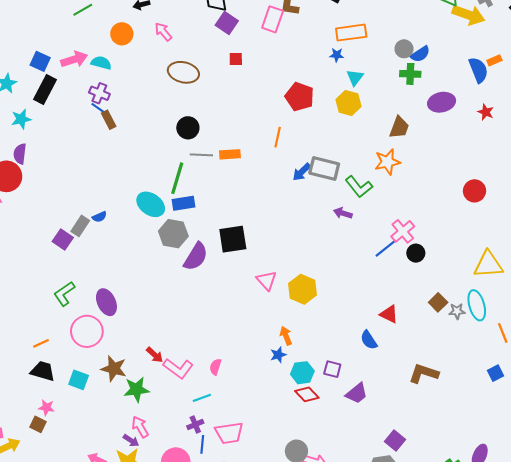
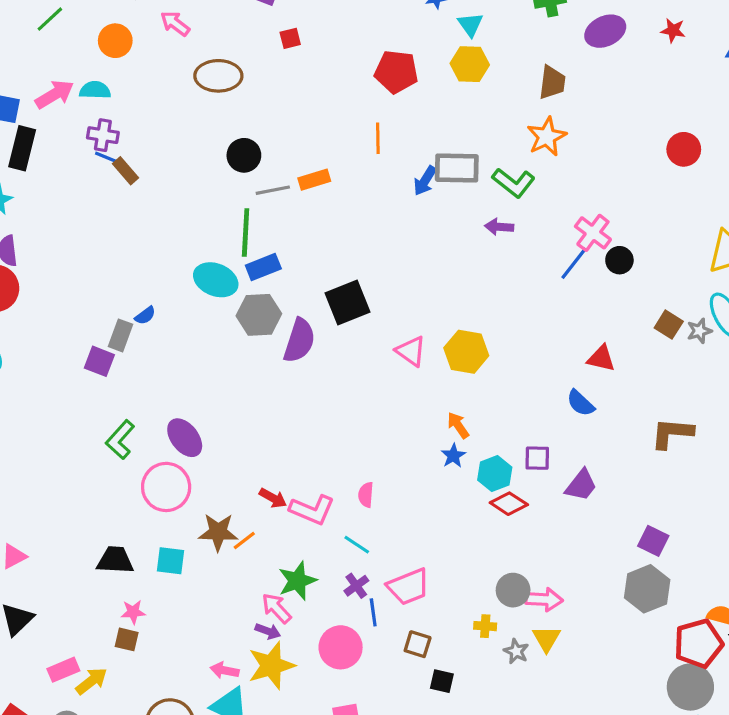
orange line: (41, 343) -> (244, 540), moved
green star: (136, 389) -> (297, 581), moved
cyan line: (202, 398) -> (357, 545), turned 66

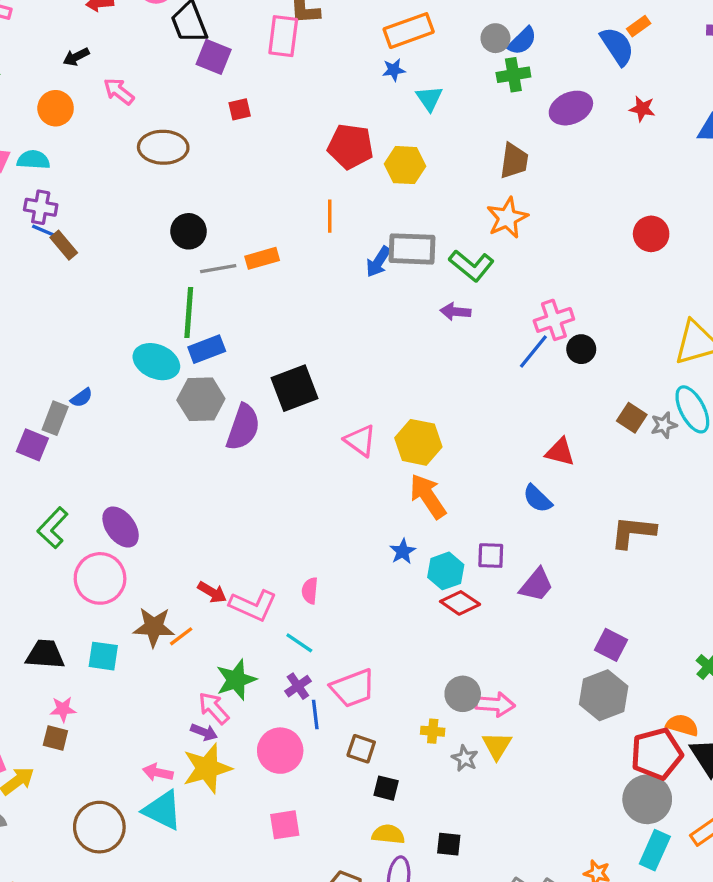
yellow hexagon: (470, 64) -> (405, 165), moved
pink cross: (593, 233) -> (554, 320), turned 33
orange arrow: (458, 425) -> (428, 496), moved, size x1.6

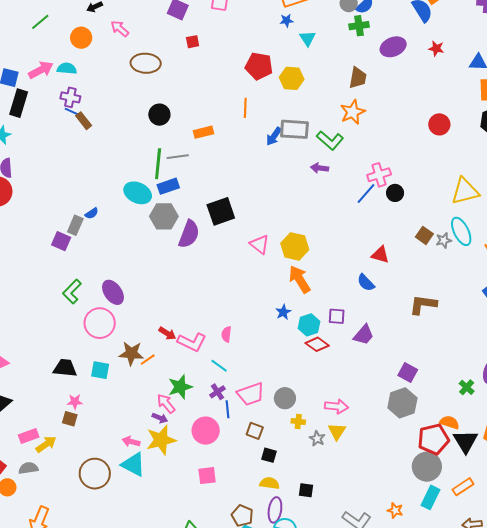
gray line: (218, 269) -> (178, 157), moved
gray circle: (463, 694) -> (285, 398), moved

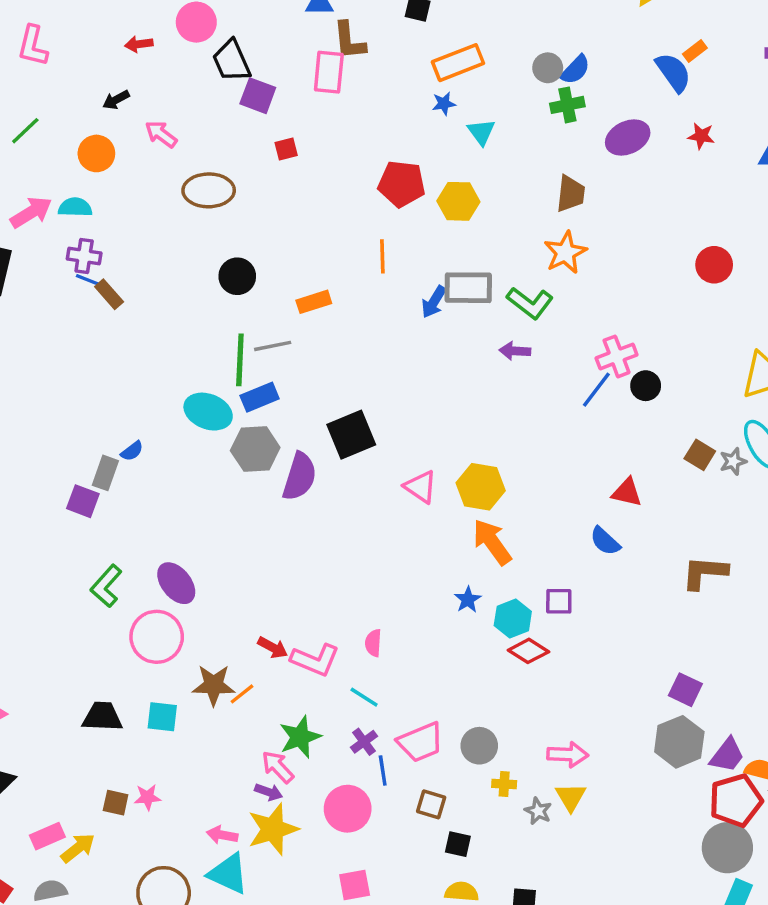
purple trapezoid: (364, 335) -> (727, 755), moved
pink star: (75, 402) -> (147, 797), moved

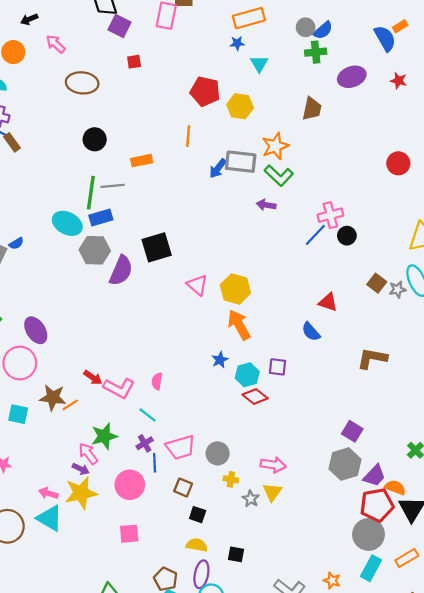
orange star: (565, 253) -> (275, 146), moved

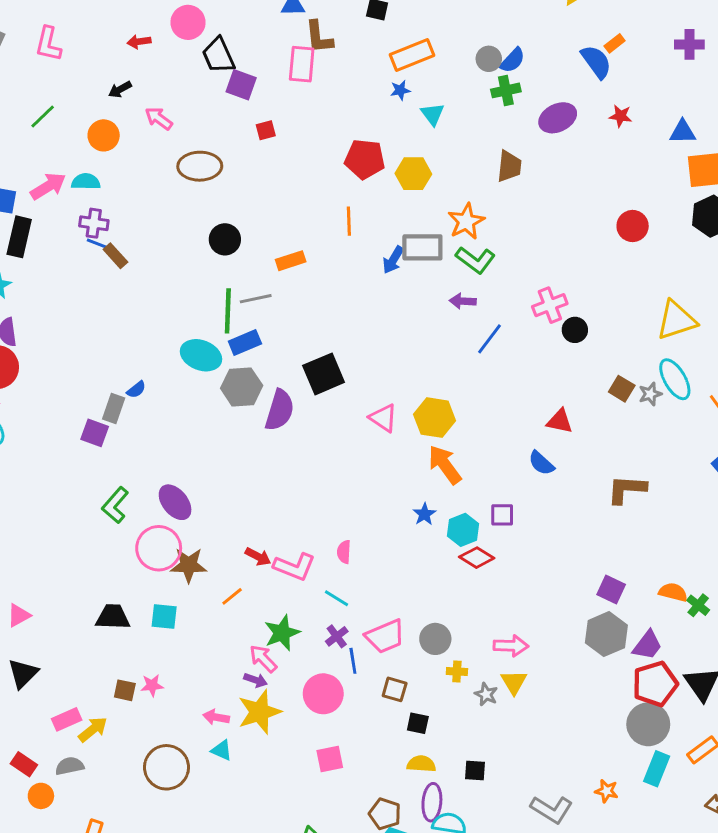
blue line: (315, 235) -> (489, 339), moved
brown star: (53, 397) -> (189, 565), moved
orange semicircle: (395, 487) -> (673, 592), moved
cyan triangle: (50, 518) -> (222, 750), size x0.6

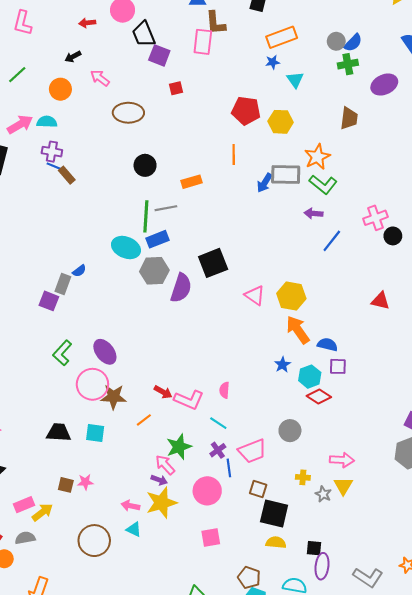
blue semicircle: (541, 463) -> (327, 345), moved, turned 150
gray circle: (435, 639) -> (290, 431), moved
black square: (418, 723) -> (274, 514), size x1.8
purple ellipse: (432, 802) -> (322, 566), moved

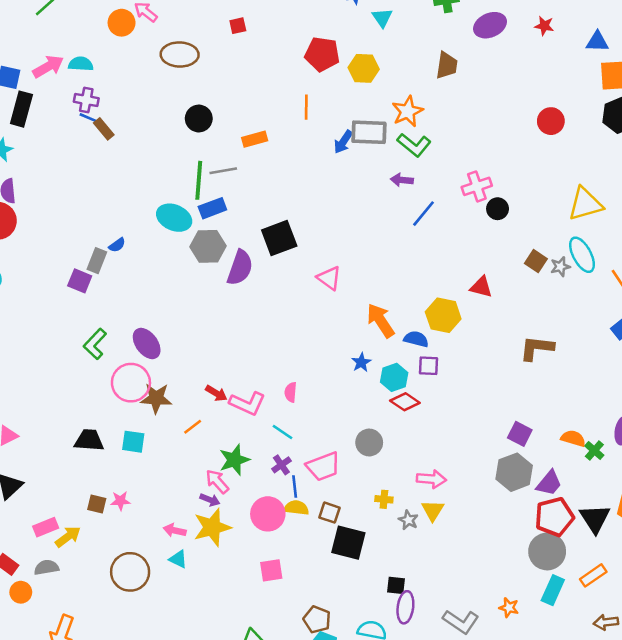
orange circle: (60, 89) -> (122, 23), moved
yellow hexagon: (291, 296) -> (443, 315), moved
yellow semicircle: (276, 543) -> (296, 508), moved

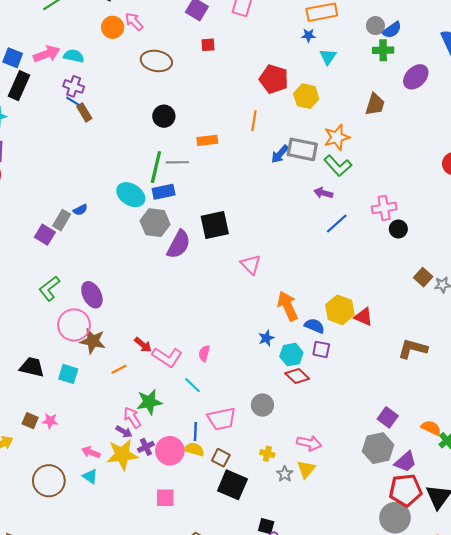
purple ellipse: (490, 25) -> (416, 77), turned -30
red triangle: (481, 287) -> (364, 317), moved
purple cross: (281, 465) -> (146, 447), moved

